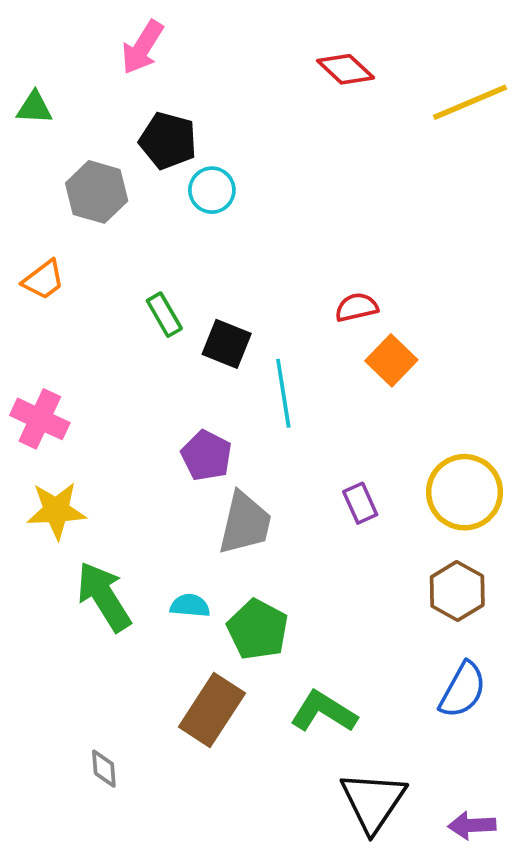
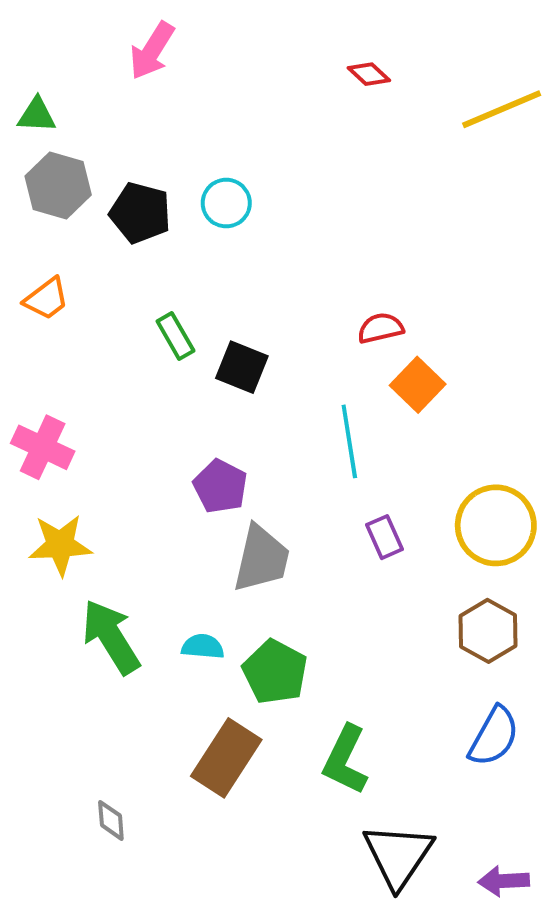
red diamond: (346, 69) -> (369, 74), size x0.7
black pentagon: (168, 141) -> (140, 213), moved
gray hexagon: (97, 192) -> (58, 185), moved
cyan line: (283, 393) -> (349, 441), moved
green L-shape: (324, 712) -> (345, 760), turned -96

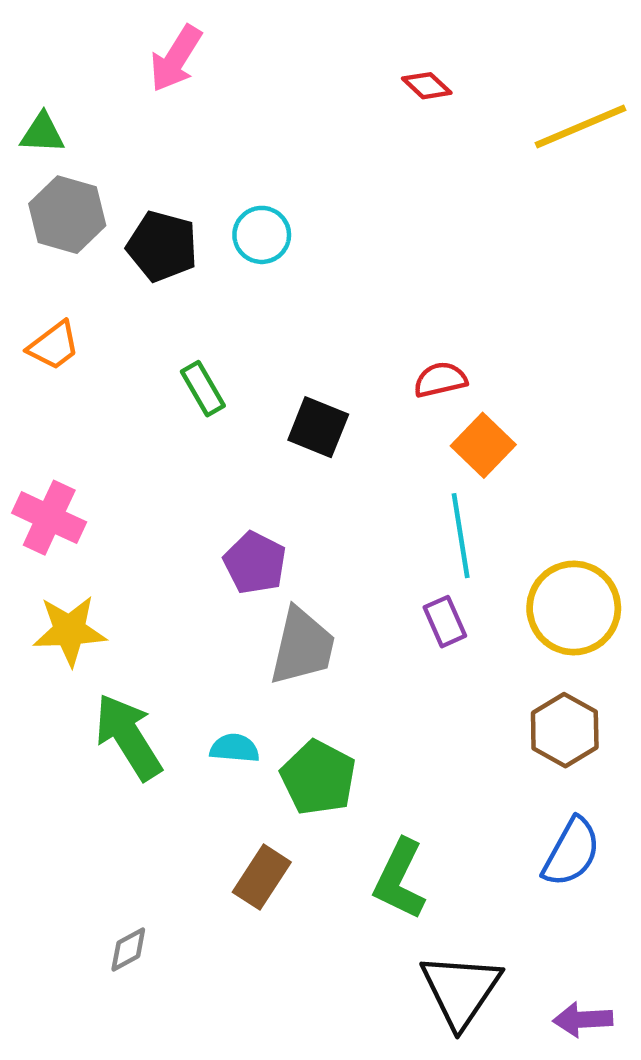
black square: (242, 367) -> (318, 427), moved
cyan line: (349, 441) -> (461, 536), moved
brown rectangle: (226, 758) -> (262, 877), size x0.7
gray diamond: (111, 820) -> (128, 949), turned 66

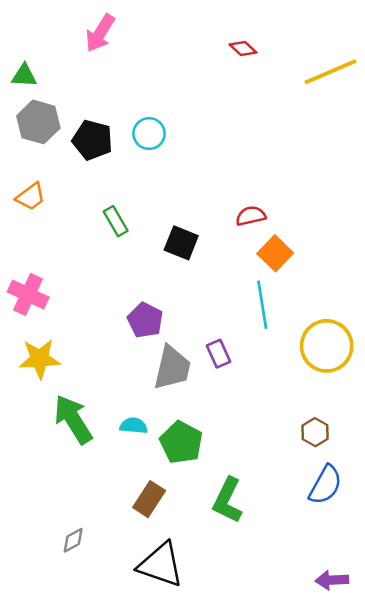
purple rectangle: (445, 622) -> (219, 354), moved
brown hexagon: (565, 730) -> (315, 432), moved, size x0.7
black triangle: (461, 990) -> (161, 565), moved, turned -45

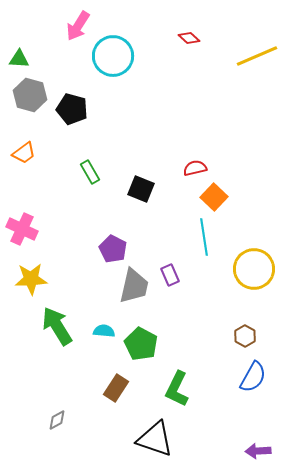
cyan circle: (149, 134) -> (113, 56), moved, size x1.6
black triangle: (161, 565) -> (155, 439), moved

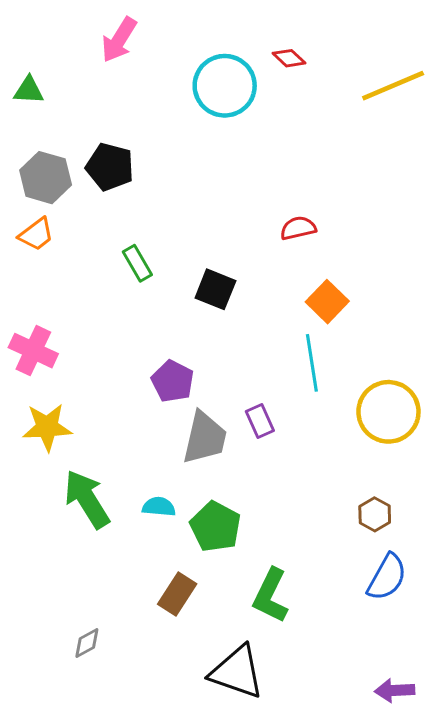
cyan circle: (113, 56) -> (225, 86), moved
gray hexagon: (30, 95) -> (46, 178), moved
red semicircle: (195, 168) -> (298, 228), moved

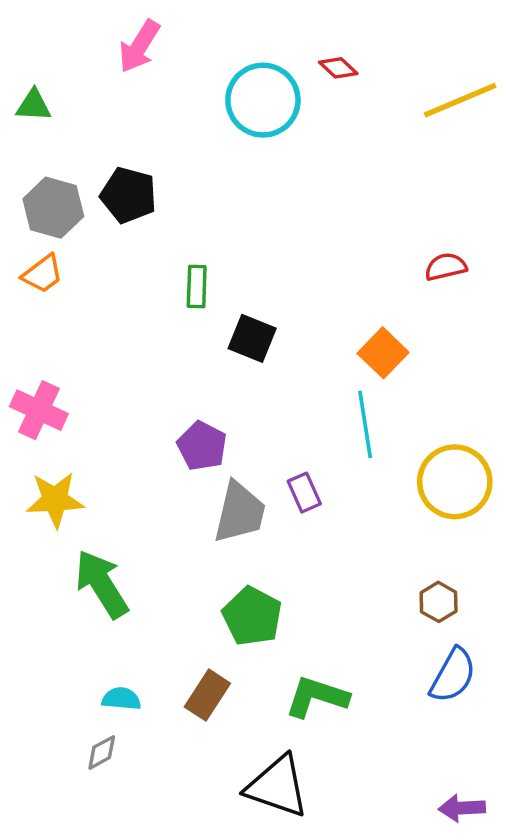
red semicircle: (298, 228) -> (446, 267), moved
green rectangle: (137, 263) -> (197, 286), moved, turned 32
cyan semicircle: (159, 507) -> (121, 699), moved
green L-shape: (271, 596) -> (317, 697), turned 82

